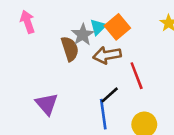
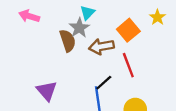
pink arrow: (28, 22) -> (29, 16), turned -54
cyan triangle: (98, 27) -> (87, 13), moved
orange square: (117, 27) -> (128, 30), moved

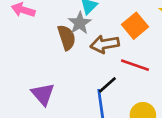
red line: (128, 65) -> (135, 65), turned -50

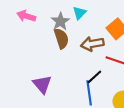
gray star: (80, 23) -> (60, 21), moved

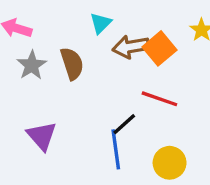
gray star: (60, 21) -> (32, 65), moved
brown arrow: (92, 44) -> (131, 47), moved

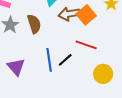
blue line: (116, 149) -> (49, 60), moved
yellow circle: (170, 163) -> (103, 74), moved

